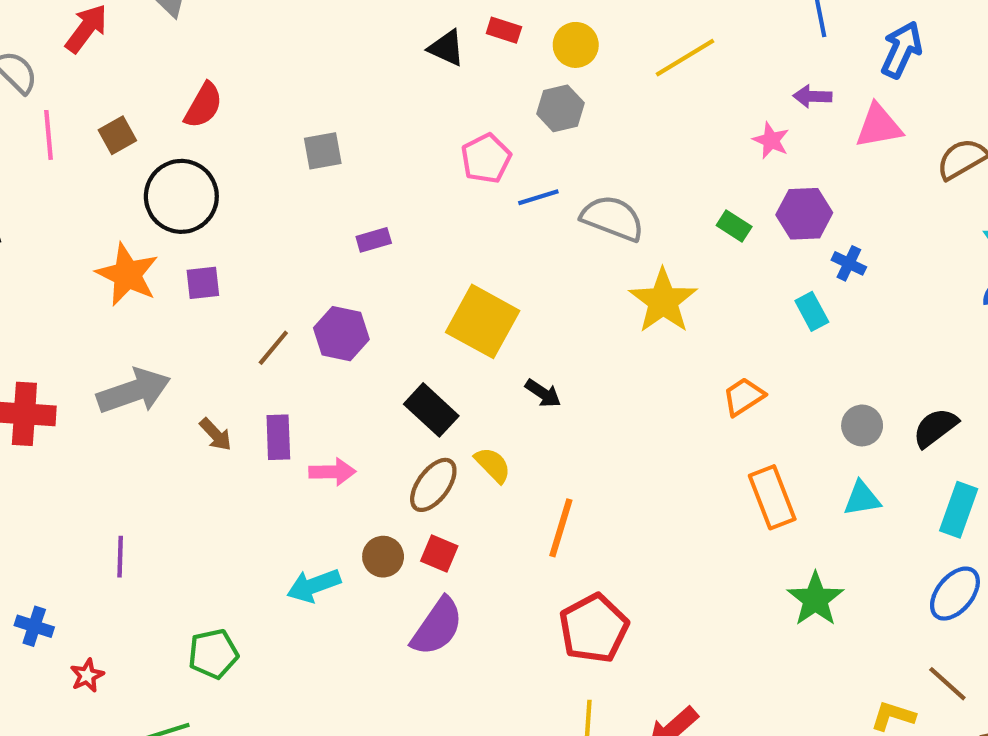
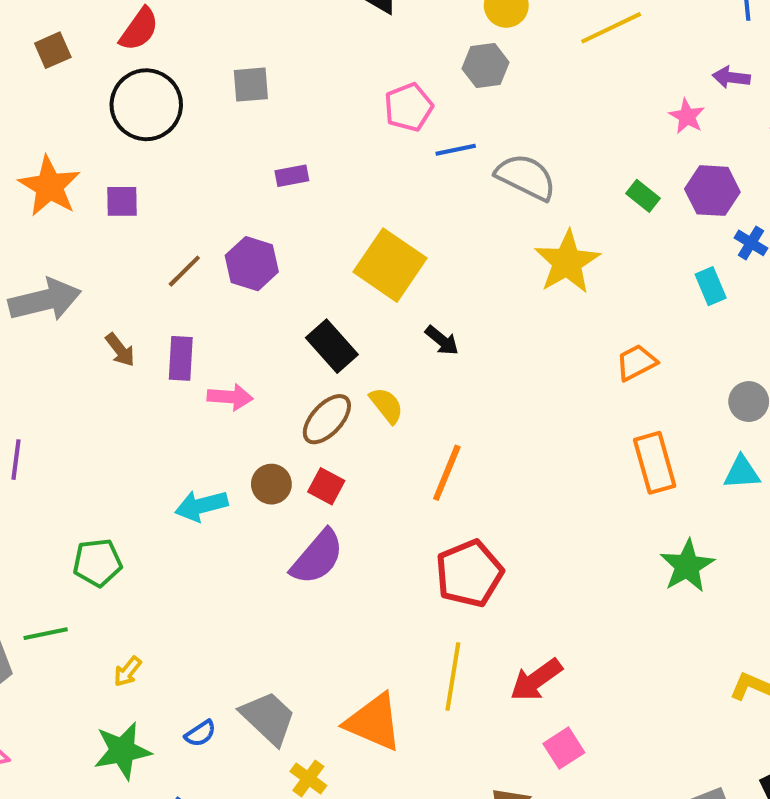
black circle: (181, 196) -> (146, 105), moved

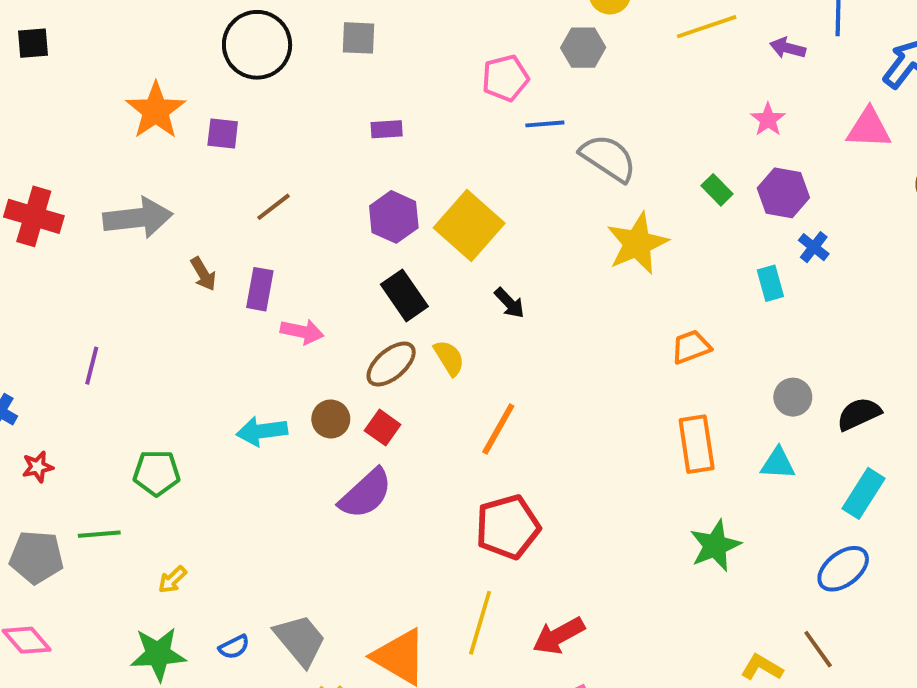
purple arrow: (731, 77) -> (788, 48), moved
purple hexagon: (252, 264) -> (394, 217), moved

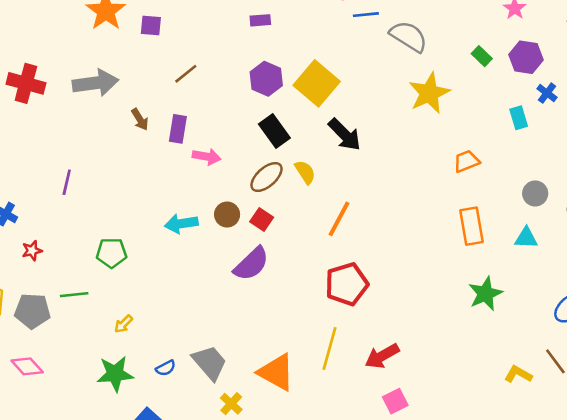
black arrow: (509, 303) -> (345, 135), size x1.6

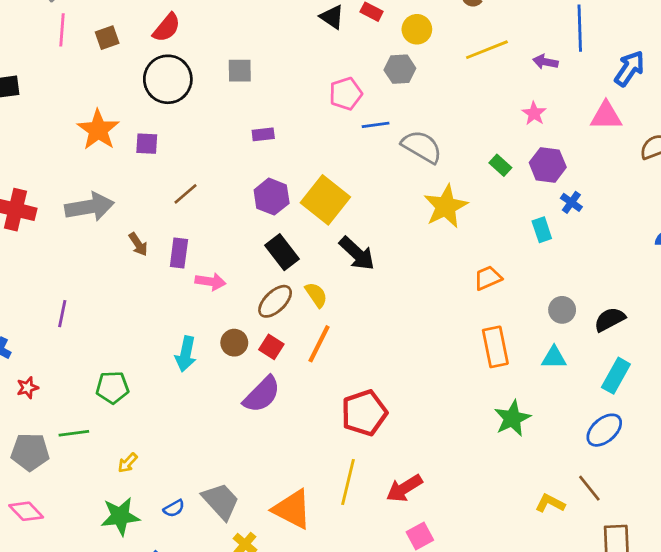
orange line: (339, 219) -> (319, 344), moved
cyan arrow: (181, 224) -> (186, 354), turned -68

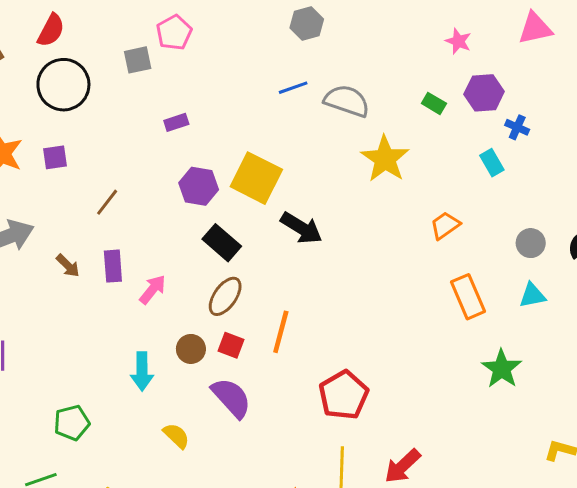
pink pentagon: (346, 94) -> (174, 33), moved
pink arrow: (211, 282) -> (153, 289), turned -48
yellow semicircle: (316, 295) -> (176, 436), moved
purple semicircle: (262, 394) -> (231, 398), turned -75

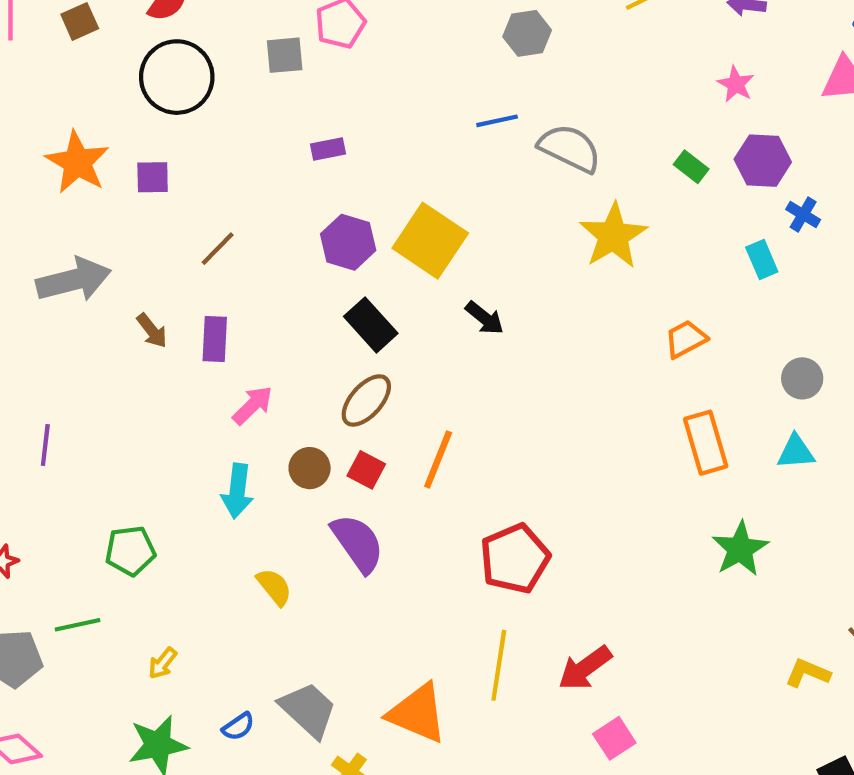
black arrow: (301, 228) -> (485, 318), size x0.7
pink arrow: (153, 289) -> (253, 405), moved

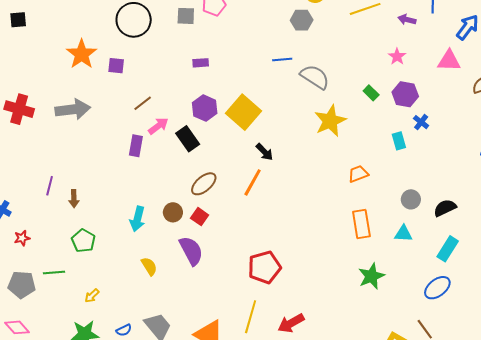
black rectangle: (371, 325) -> (188, 139), moved
brown arrow: (152, 331) -> (74, 199), moved, turned 30
pink arrow: (253, 405) -> (158, 126), moved
orange line: (438, 459) -> (253, 182), moved
green pentagon: (130, 551) -> (83, 241), turned 30

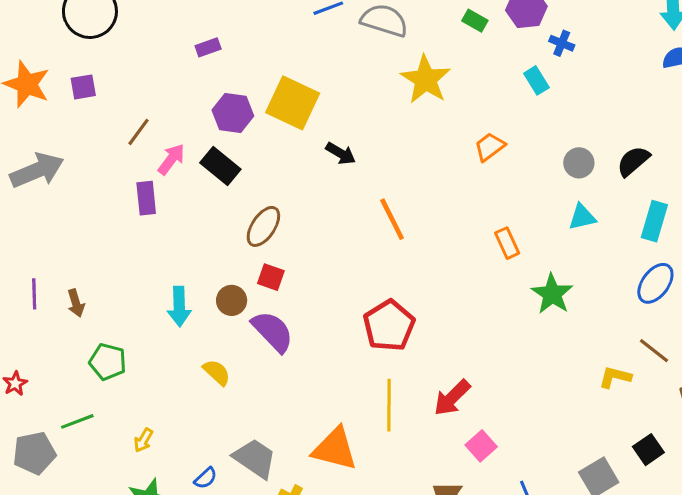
orange line: (253, 182) -> (392, 219), moved, turned -40
brown circle: (173, 212) -> (232, 300), moved
orange rectangle: (361, 224) -> (507, 243), moved, size x0.7

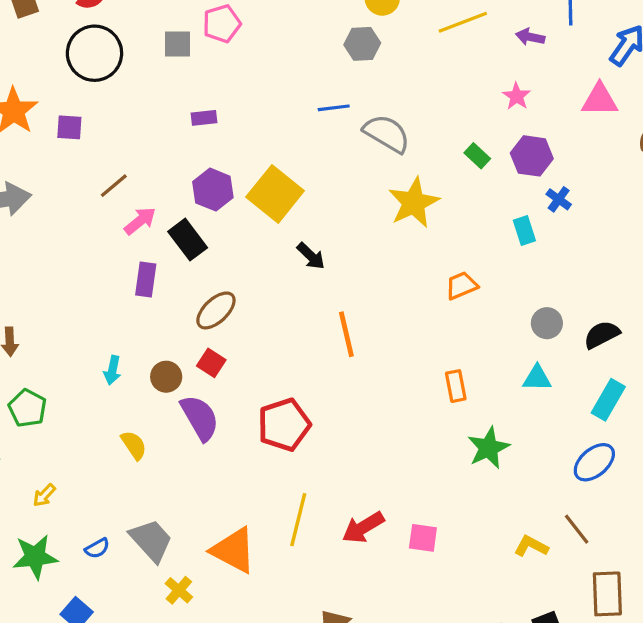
purple rectangle: (146, 198) -> (146, 279), moved
cyan arrow: (179, 307) -> (112, 370), size x0.7
red pentagon: (389, 326) -> (284, 425), moved
pink square: (481, 446) -> (423, 538), moved, turned 36

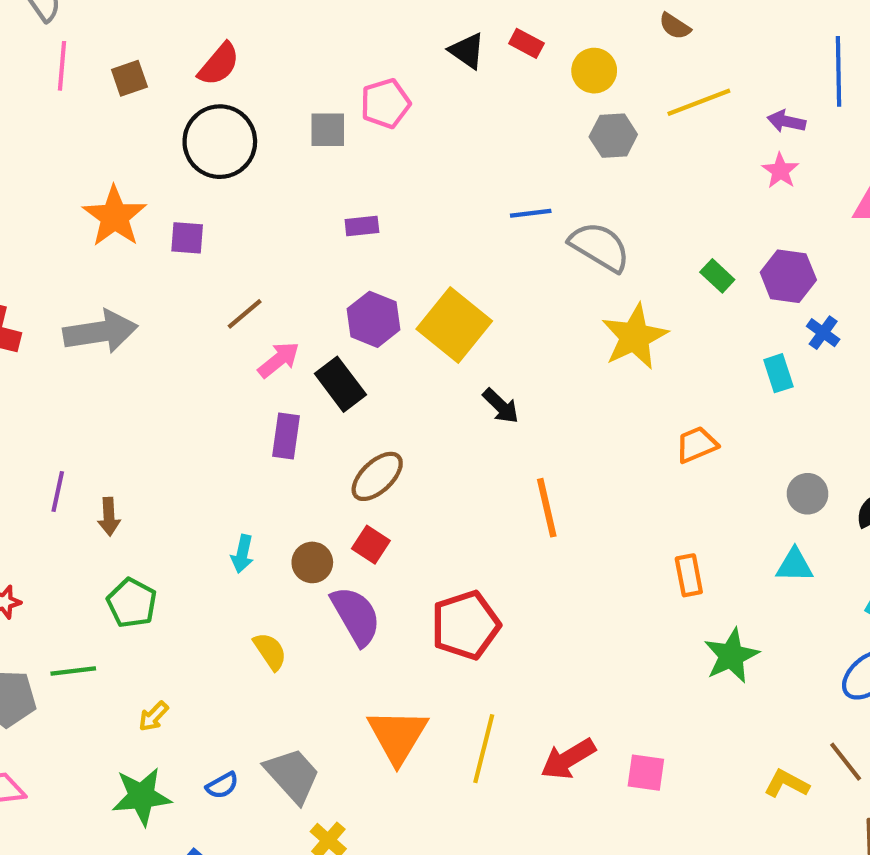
gray hexagon: (362, 44) -> (613, 136), moved
pink star: (517, 96) -> (780, 171), moved
orange triangle: (234, 550) -> (398, 736), moved, turned 33

